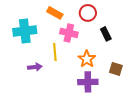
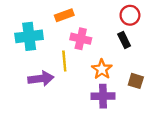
orange rectangle: (55, 13) -> (64, 15), turned -49
red circle: (88, 13) -> (130, 15), moved
purple arrow: (35, 67) -> (41, 79), size x1.5

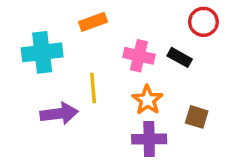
red circle: (130, 15) -> (203, 22), moved
pink cross: (81, 39) -> (139, 56), moved
black rectangle: (124, 40) -> (180, 57), turned -35

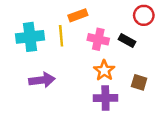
orange rectangle: (93, 22) -> (78, 15), moved
yellow line: (93, 88) -> (61, 36), moved

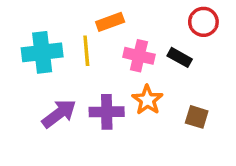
purple arrow: (42, 80) -> (59, 114), turned -30
purple cross: (105, 98) -> (107, 112), moved

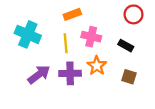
yellow line: (86, 51) -> (66, 43), moved
cyan cross: (42, 52) -> (28, 34), turned 30
black rectangle: (180, 57) -> (126, 46), moved

